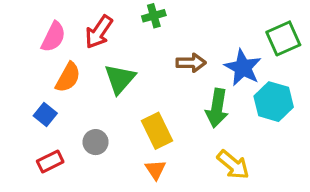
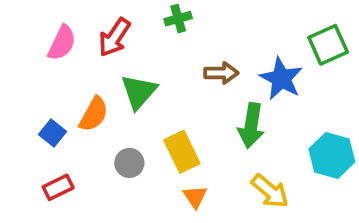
orange semicircle: (68, 77) -> (94, 114), moved
cyan hexagon: (274, 102) -> (332, 155), moved
gray circle: (96, 142) -> (129, 163), moved
orange triangle: (155, 170) -> (195, 197), moved

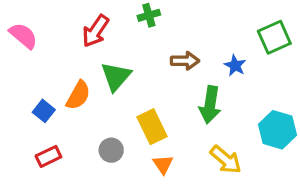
pink semicircle: (62, 43) -> (23, 36), moved, turned -76
blue star: (281, 79) -> (235, 65), size x0.6
gray circle: (129, 163) -> (111, 150), moved

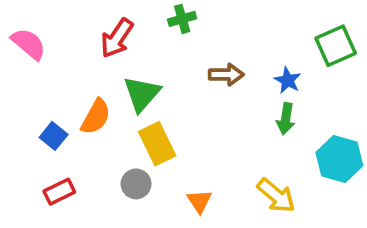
green arrow: (210, 105) -> (286, 119), moved, size x0.7
yellow rectangle: (152, 127) -> (157, 144), moved

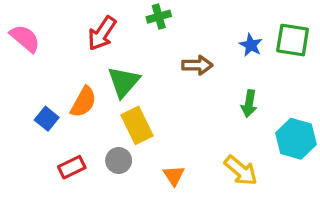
green square: (336, 46) -> (293, 40), turned 33
blue star: (288, 80) -> (251, 45), moved
red rectangle: (59, 192) -> (72, 167), moved

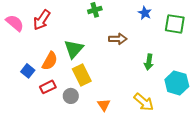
red arrow: (102, 33) -> (42, 20), moved
blue star: (251, 45) -> (145, 13), moved
red rectangle: (72, 167) -> (48, 87), moved

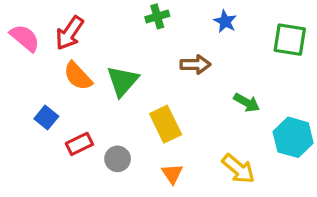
blue star: (145, 13) -> (225, 21), moved
orange semicircle: (50, 61) -> (78, 76), moved, turned 108
green arrow: (149, 62) -> (247, 103), turned -70
yellow rectangle: (82, 75) -> (166, 124), moved

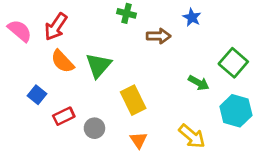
green cross: (157, 16) -> (127, 13), turned 30
blue star: (225, 21) -> (192, 17), moved
green square: (290, 40) -> (233, 63), moved, turned 32
brown arrow: (195, 64) -> (159, 36), moved

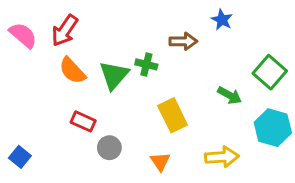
green cross: (127, 13) -> (146, 64), moved
blue square: (37, 95) -> (20, 157), moved
yellow rectangle: (133, 100) -> (173, 115), moved
red rectangle: (64, 116) -> (83, 121), moved, turned 50
yellow arrow: (192, 136) -> (222, 157), turned -44

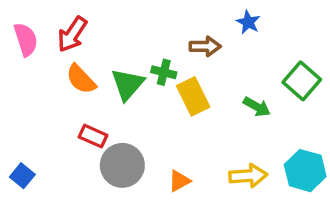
pink semicircle: (23, 35) -> (26, 39), turned 32
yellow rectangle: (173, 115) -> (193, 96), moved
cyan hexagon: (273, 128) -> (305, 171), moved
gray circle: (109, 148) -> (122, 165), size x1.6
orange triangle: (160, 162) -> (179, 181), turned 35

